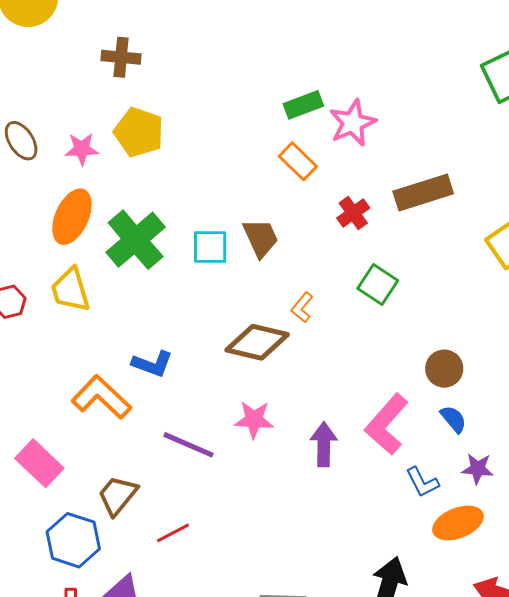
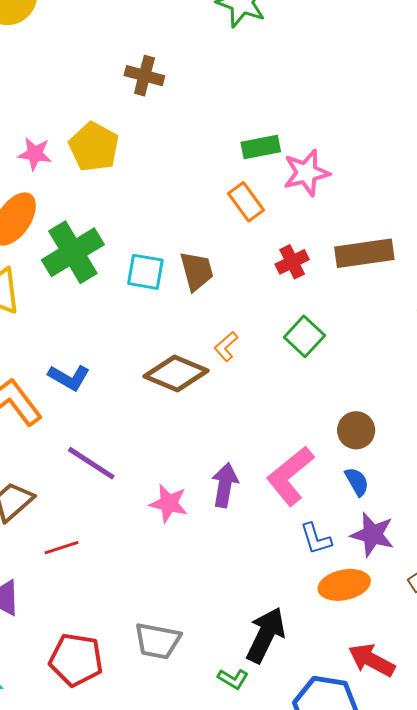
brown cross: (121, 57) -> (144, 76), moved
pink star: (254, 420) -> (169, 503), moved
purple star: (478, 469) -> (372, 535), size x1.4

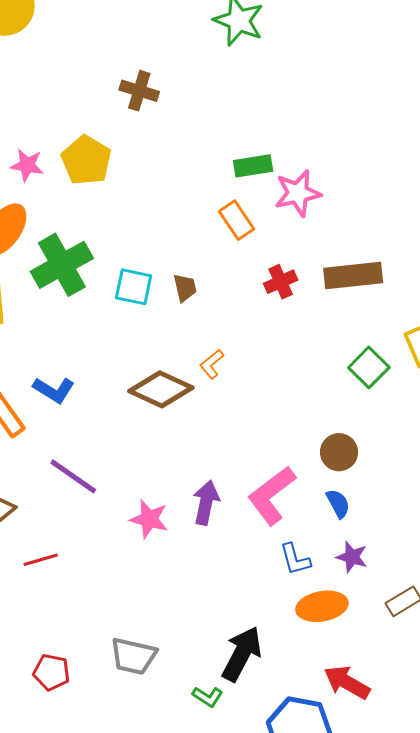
brown trapezoid: (197, 271) -> (185, 288), size x0.7
green square: (304, 336) -> (369, 367), moved
purple star: (372, 535) -> (352, 557), size x0.7
red pentagon: (76, 660) -> (51, 672), size x0.7

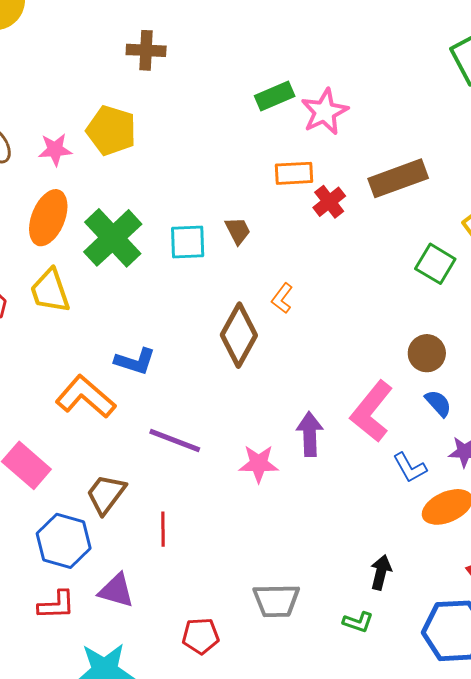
orange rectangle: (237, 220) -> (294, 173), moved, turned -45
brown diamond: (161, 389) -> (239, 335), turned -72
red line: (41, 560) -> (163, 529), turned -60
black arrow: (242, 654) -> (381, 572), size x0.6

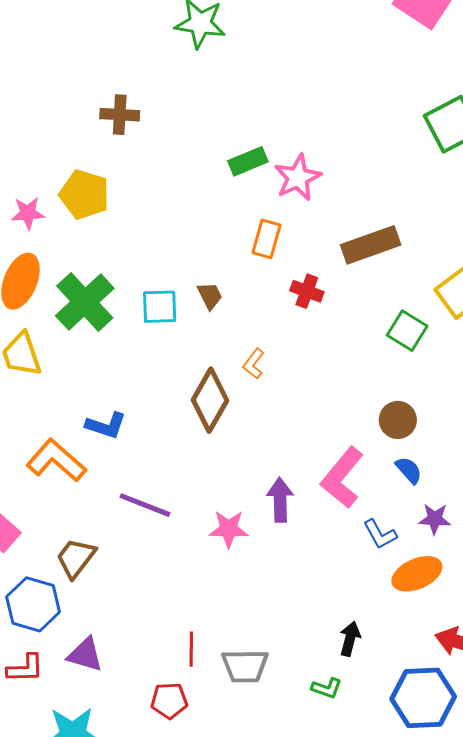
orange rectangle: (294, 173) -> (267, 239), turned -72
red cross: (329, 202) -> (307, 291), moved, turned -32
red line: (163, 529) -> (191, 649), moved

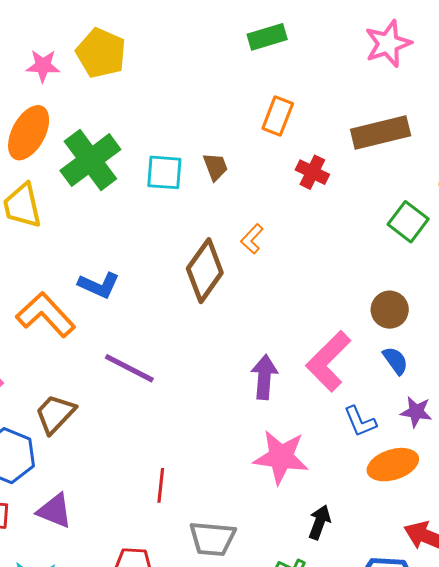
pink star: (298, 178) -> (388, 44), moved
pink star: (229, 529) -> (281, 457), moved, size x1.4
red line: (191, 649) -> (161, 485), moved

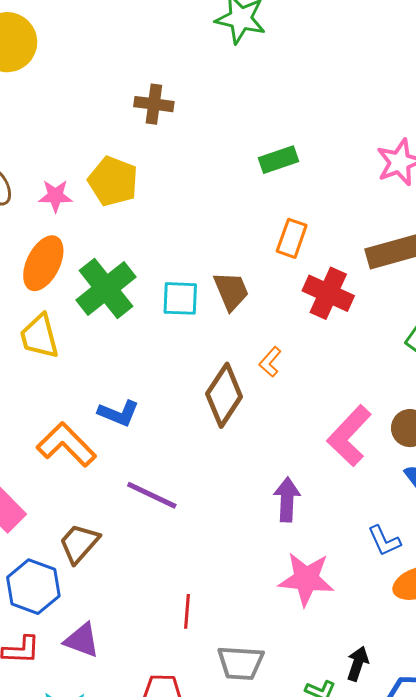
brown trapezoid: (215, 167) -> (231, 291), size x1.4
red cross: (312, 172) -> (328, 293), size x1.5
pink L-shape: (328, 361) -> (349, 436), moved
black arrow: (320, 522) -> (358, 664), moved

